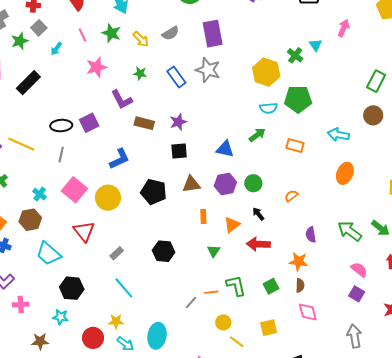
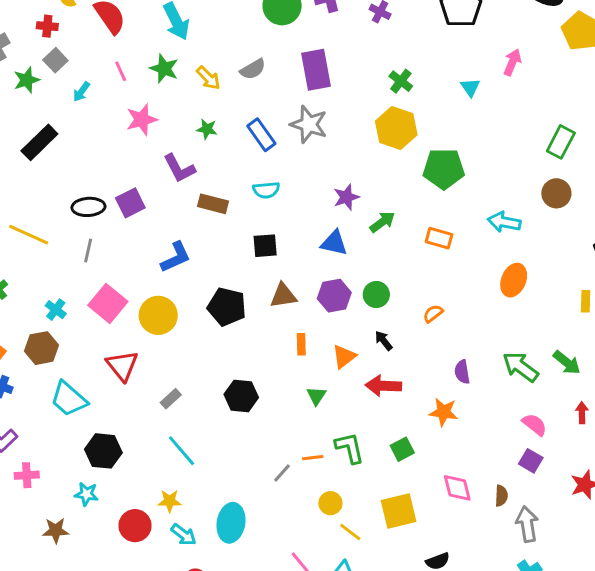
green cross: (295, 55) -> (401, 81), moved
cyan semicircle: (269, 108) -> (266, 190), moved
purple star: (178, 122) -> (346, 197), moved
brown semicircle: (300, 285) -> (501, 496), moved
yellow square: (269, 328) -> (399, 511), size x1.4

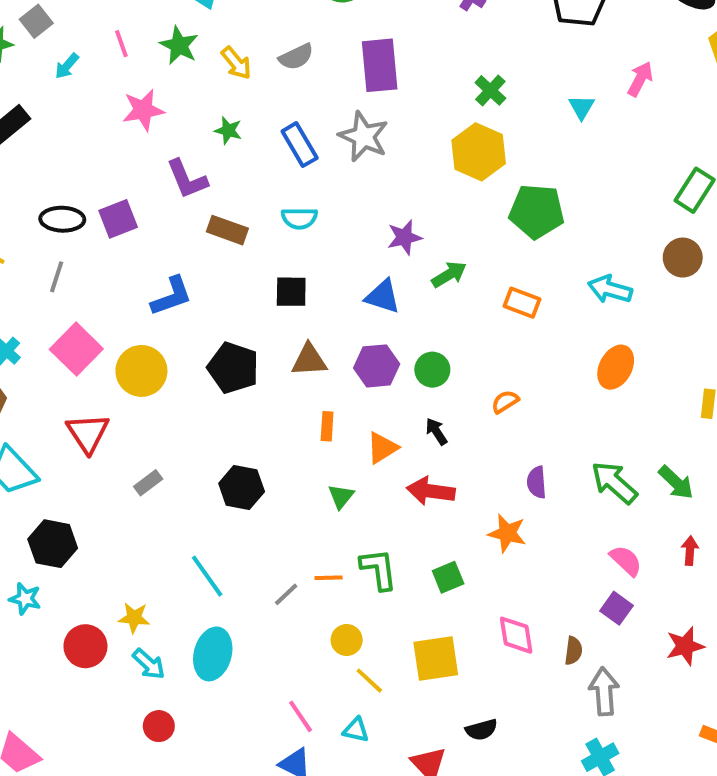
cyan line: (182, 451) -> (207, 576), moved

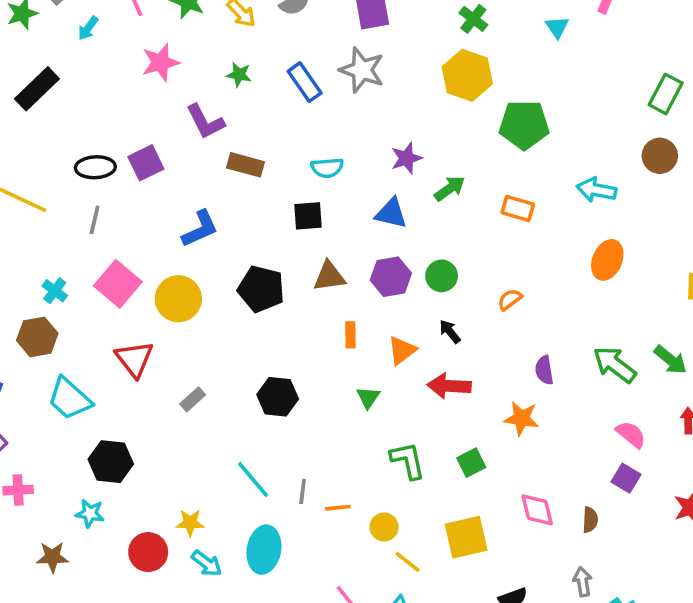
cyan semicircle: (299, 218) -> (327, 168), moved
orange line: (329, 578) -> (338, 508), moved
gray line: (286, 594) -> (303, 491), moved, turned -35
gray arrow: (604, 691) -> (583, 582), moved, size x0.7

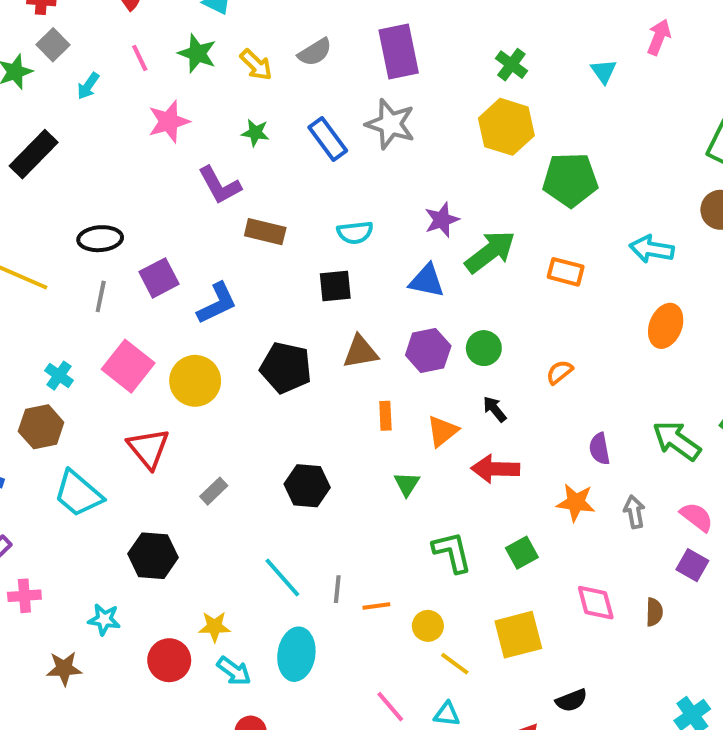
purple square: (146, 163) -> (159, 278), moved
green arrow: (450, 189) -> (490, 252), size x1.5
black hexagon: (111, 462) -> (153, 556), moved
gray arrow: (583, 582) -> (634, 512), moved

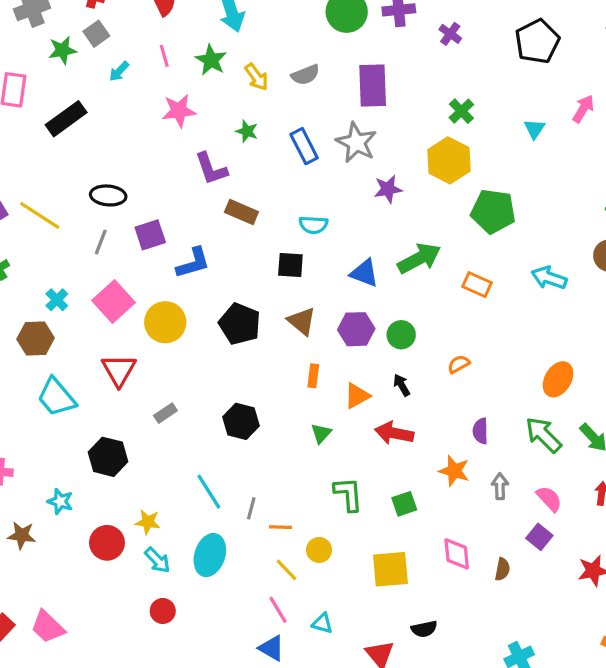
purple star: (442, 220) -> (388, 189), moved
orange ellipse: (666, 326) -> (558, 379), moved
brown triangle: (360, 352) -> (302, 321), turned 40
yellow line: (455, 664) -> (286, 570), moved

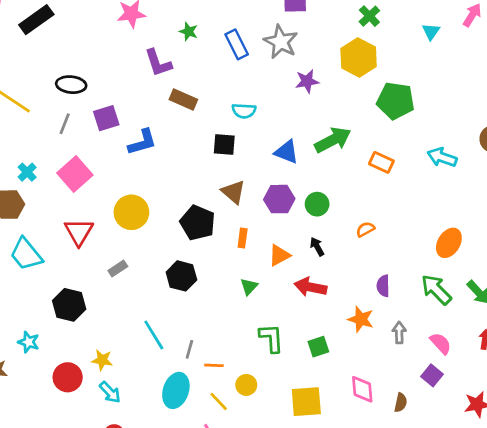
yellow circle: (165, 322) -> (131, 212), moved
black pentagon: (240, 324) -> (198, 223), moved
cyan ellipse: (210, 555) -> (176, 390), moved

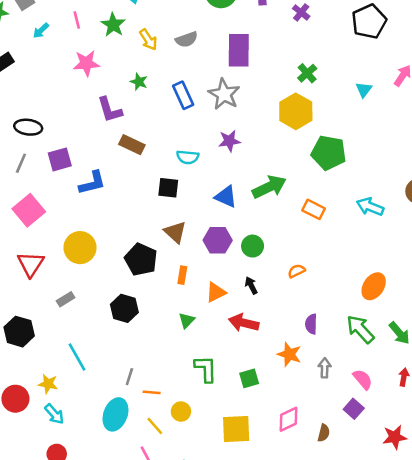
purple star: (307, 81) -> (229, 141), moved
cyan line: (154, 335) -> (77, 357), moved
pink diamond: (362, 389) -> (288, 419), turned 68

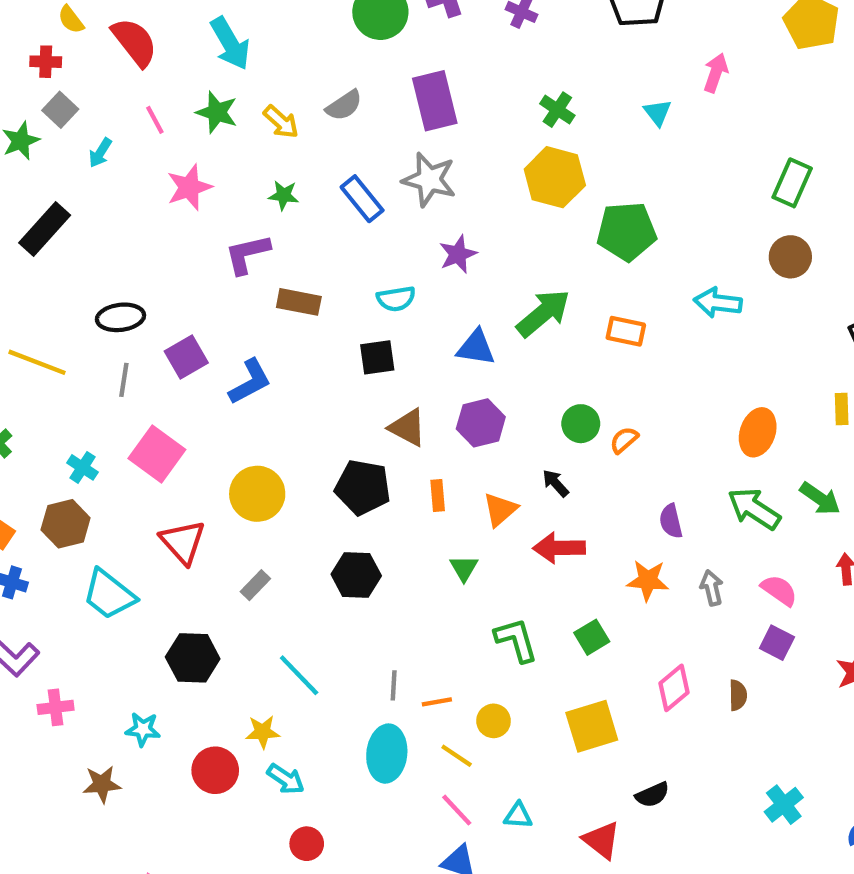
purple L-shape: (110, 110) -> (247, 254), turned 108
green circle: (253, 246) -> (581, 424), moved

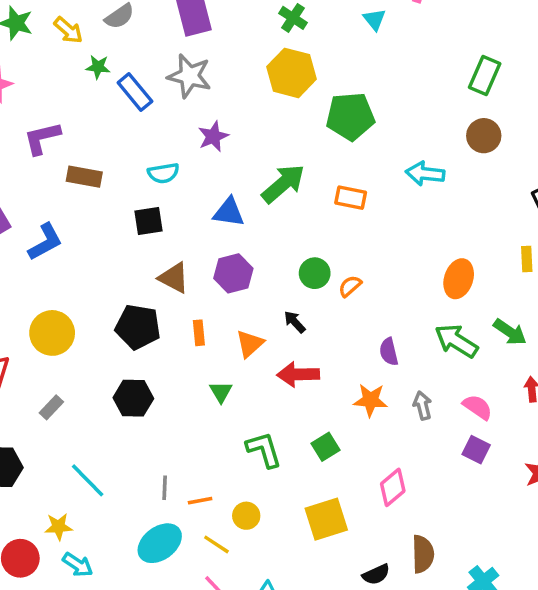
green star: (284, 195) -> (98, 67), moved
brown semicircle: (738, 695) -> (423, 554), moved, size x1.5
cyan ellipse: (387, 754) -> (160, 543), turned 48

